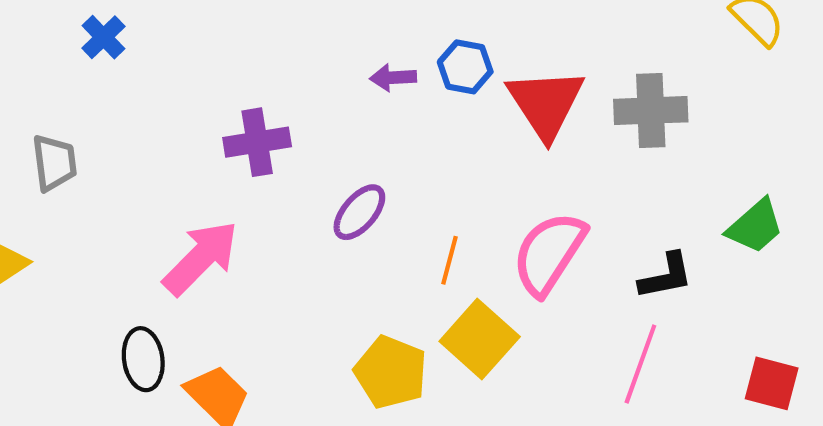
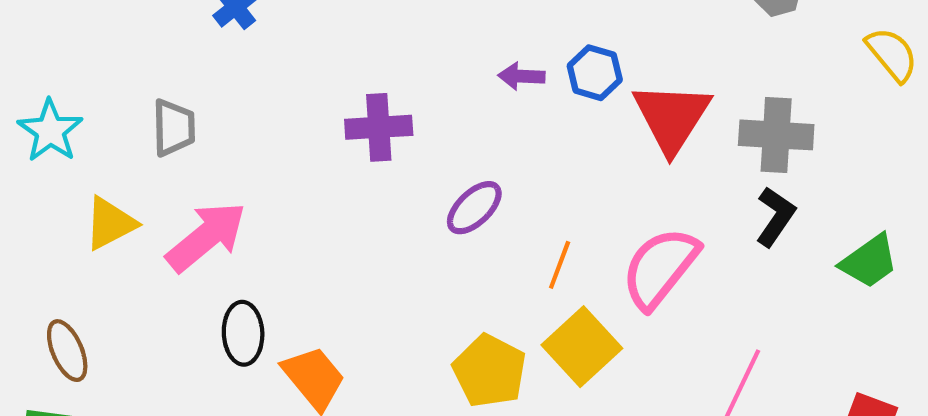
pink arrow: (201, 258) -> (206, 237), moved
black L-shape: (666, 276) -> (775, 217), moved, turned -50

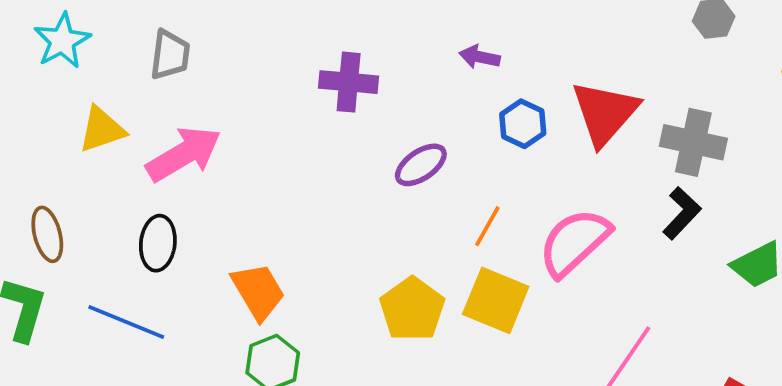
blue hexagon: (595, 73) -> (523, 124), moved
black ellipse: (243, 333) -> (158, 243), moved
yellow square: (582, 347) -> (496, 300), turned -34

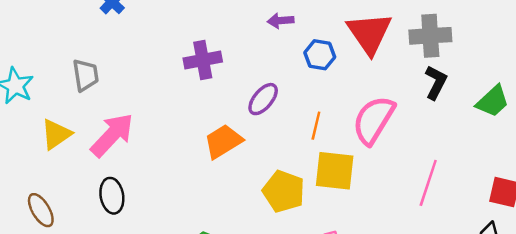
orange trapezoid: (258, 291) -> (223, 141), moved, turned -75

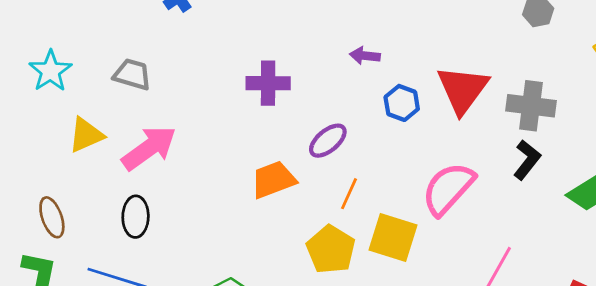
gray trapezoid: (86, 75) -> (132, 74), turned -76
orange line: (316, 126) -> (349, 194), moved

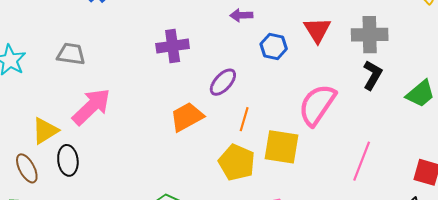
red triangle: (463, 89) -> (317, 30), size x0.7
yellow triangle: (86, 135) -> (45, 131), moved
black ellipse: (136, 217) -> (68, 160), moved

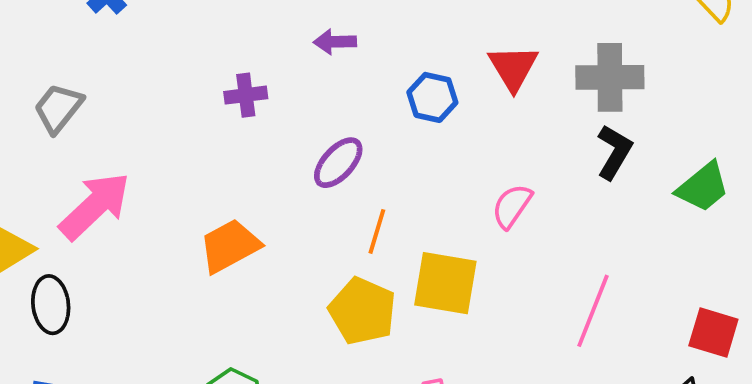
purple arrow: (241, 15) -> (335, 42), moved
purple cross: (173, 46) -> (246, 95), size x0.7
gray trapezoid: (71, 54) -> (58, 108), turned -60
pink semicircle: (317, 105) -> (512, 206), size x0.6
orange trapezoid: (187, 117) -> (230, 246), moved

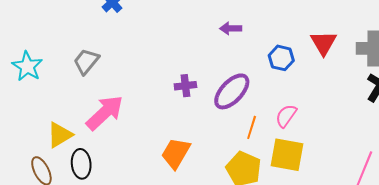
purple cross: (246, 95) -> (185, 86), moved
purple ellipse: (338, 163) -> (232, 91), size x1.4
pink semicircle: (512, 206) -> (286, 116), moved
orange trapezoid: (230, 246) -> (176, 153), moved, turned -32

